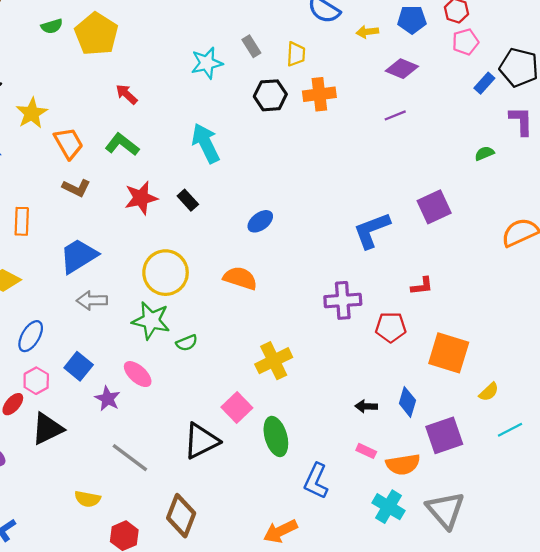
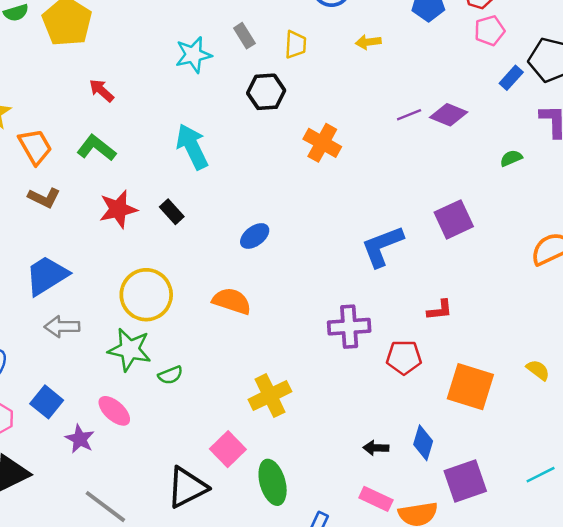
yellow arrow: (367, 32) -> (368, 42), moved
purple diamond: (402, 69) -> (449, 115), moved
orange cross: (319, 94) -> (322, 143), moved, turned 36
yellow semicircle: (489, 392) -> (538, 370), moved, turned -100
pink rectangle: (366, 451) -> (376, 499), size x1.4

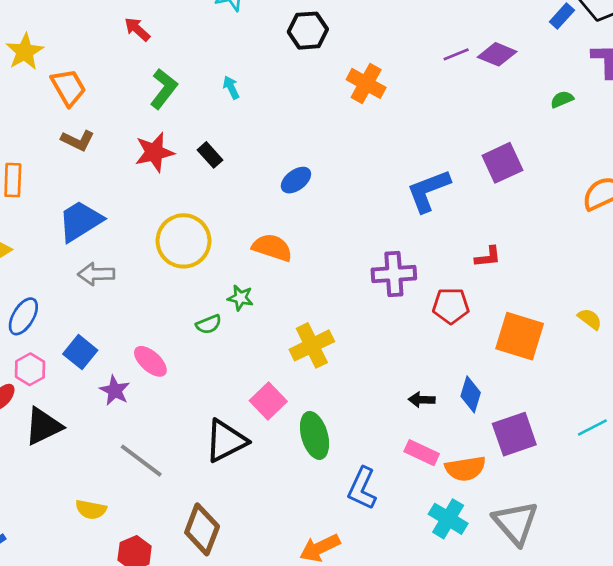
cyan arrow: (192, 147) -> (231, 87), size x0.5
green L-shape: (96, 148) -> (164, 89), moved, turned 90
green star: (130, 350) -> (240, 298), moved, size x0.6

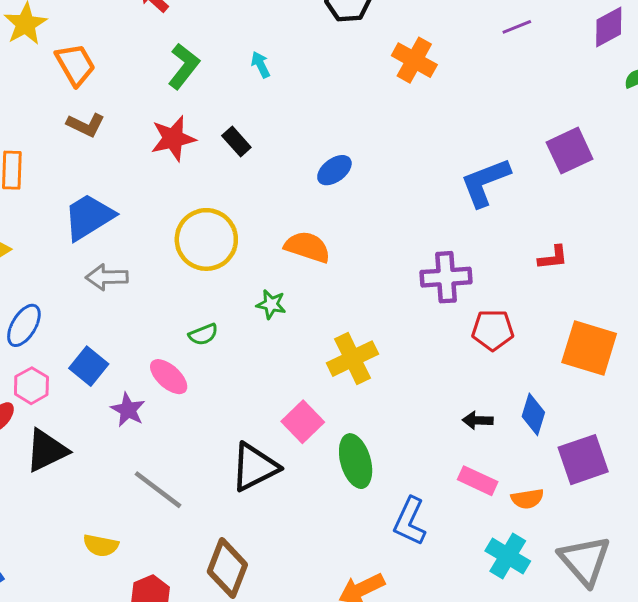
purple diamond: (497, 54) -> (609, 27), moved, turned -51
red pentagon: (451, 306) -> (493, 330), moved
green semicircle: (209, 324) -> (203, 334), moved
orange semicircle: (465, 469) -> (527, 499), size x0.7

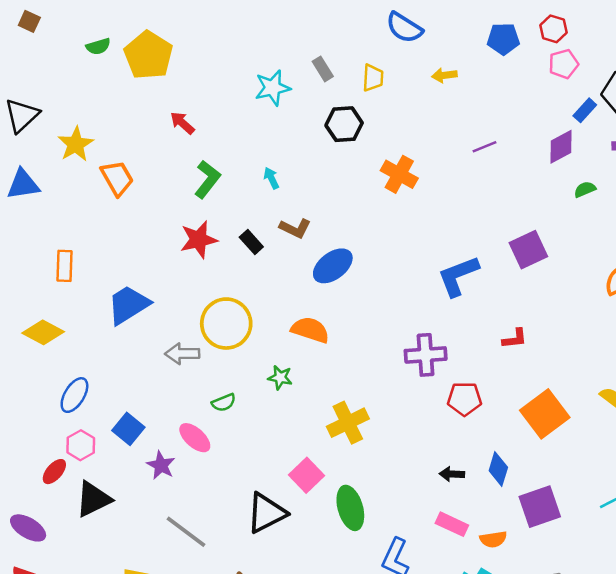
brown L-shape: (86, 125) -> (295, 228), moved
blue ellipse: (334, 170) -> (333, 266), size x1.4
gray arrow: (107, 277) -> (182, 354), moved
orange square: (589, 348) -> (545, 414), turned 36

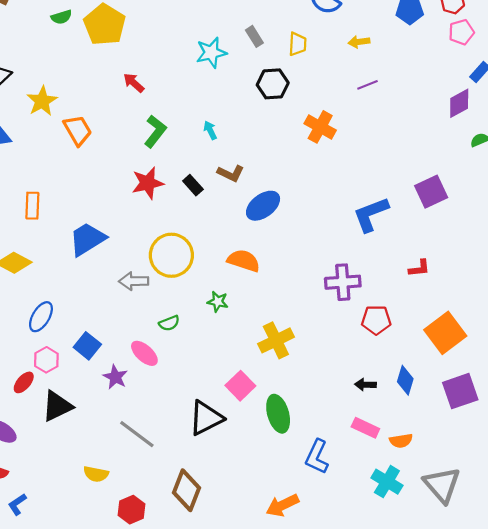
purple line: (485, 147) -> (368, 85), moved
purple square: (540, 507) -> (460, 391), moved

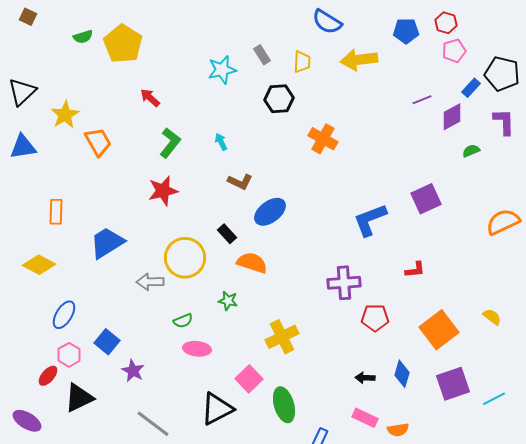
yellow arrow: (359, 42) -> (359, 60), size x1.8
purple line: (368, 85) -> (422, 100), moved
black rectangle: (193, 185) -> (227, 234), moved
pink ellipse: (144, 353) -> (197, 349), moved, turned -36

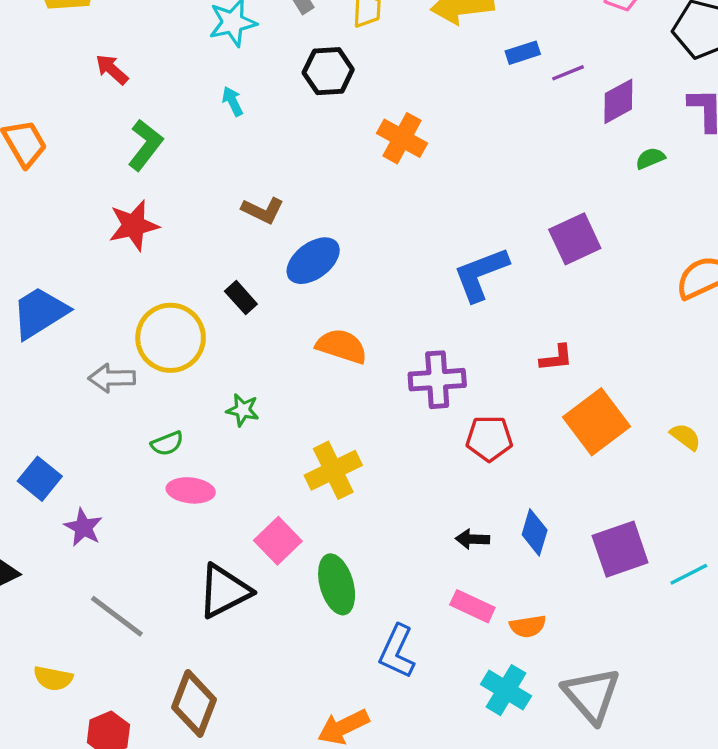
blue rectangle: (471, 88) -> (523, 53), moved, turned 30
cyan arrow: (221, 142) -> (233, 101), moved
orange semicircle: (252, 263) -> (342, 346), moved
orange square: (439, 330) -> (597, 422), moved

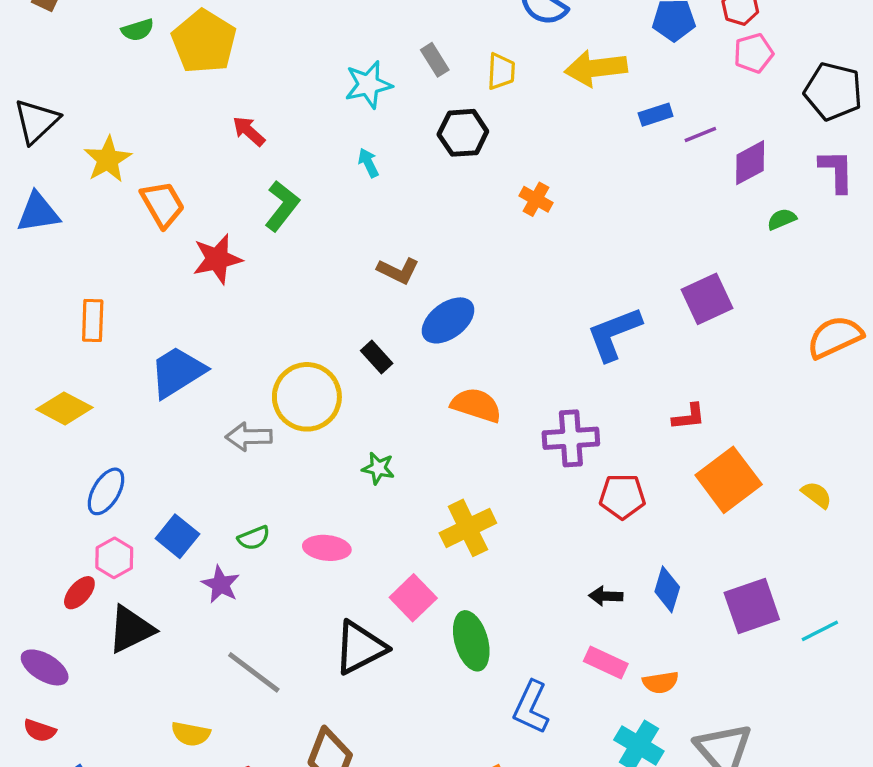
orange cross: (402, 138) -> (536, 199), size x0.7
red star: (134, 225) -> (217, 259), moved
green semicircle: (167, 443) -> (254, 538), moved

